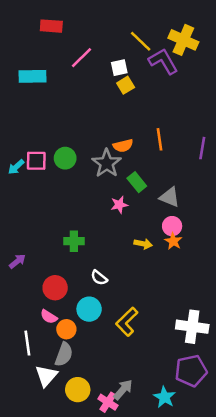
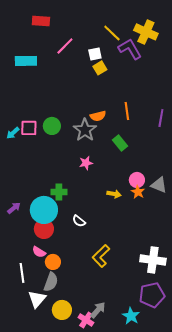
green rectangle: (137, 182) -> (120, 143), moved
gray triangle: (170, 197) -> (159, 185), moved
pink star: (119, 205) -> (86, 163), moved
cyan circle: (89, 309) -> (44, 210), moved, size x1.4

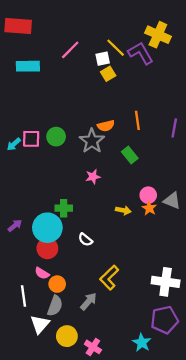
red rectangle: (41, 21) -> (18, 26), moved, size x1.4
yellow line: (112, 33) -> (116, 48), moved
gray arrow: (98, 310) -> (89, 301), moved

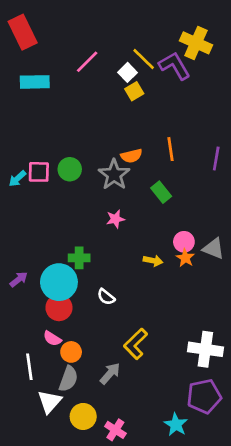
red rectangle: (18, 26) -> (23, 32), turned 60
white square: (103, 59) -> (127, 72), turned -32

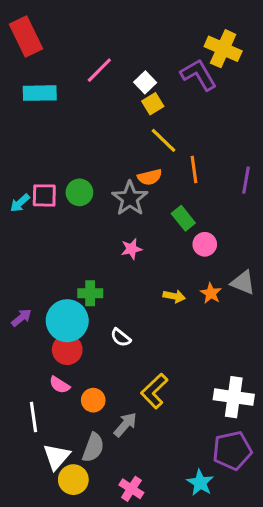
yellow line: (144, 59) -> (163, 140), moved
pink circle: (184, 242) -> (205, 244), moved
orange circle: (71, 352) -> (93, 400), moved
gray semicircle: (68, 379) -> (93, 448), moved
yellow circle: (83, 416) -> (73, 480), moved

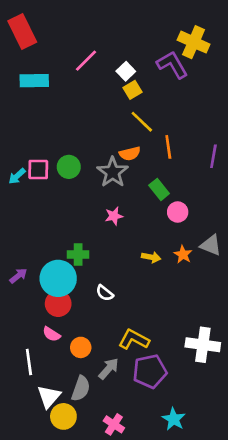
yellow L-shape: (154, 391) -> (134, 339), turned 72
purple pentagon: (232, 451) -> (150, 371), moved

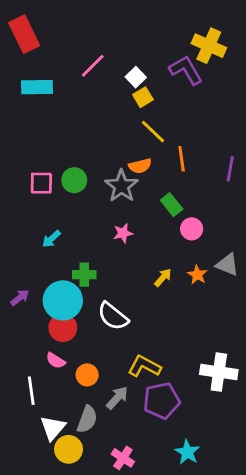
cyan arrow: (17, 176) -> (51, 239), moved
yellow arrow: (151, 257) -> (163, 278), turned -60
white semicircle: (105, 293) -> (113, 316), size x1.6

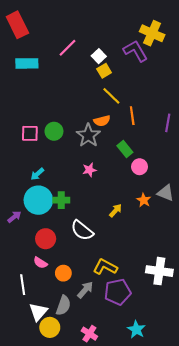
yellow arrow: (163, 278) -> (116, 211), moved
cyan circle: (63, 300) -> (38, 200), moved

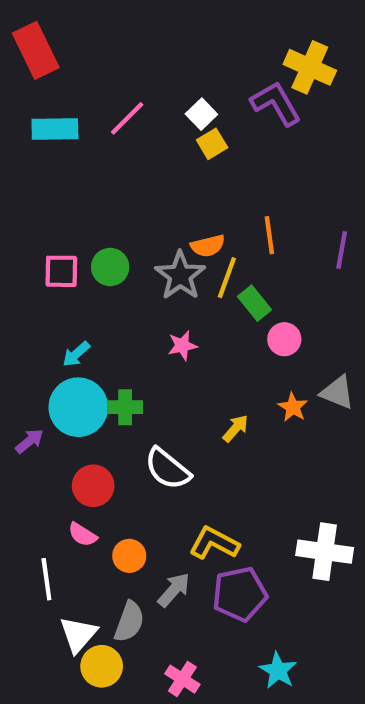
pink line: (68, 48) -> (127, 118), moved
yellow line: (111, 96) -> (227, 278), moved, turned 66

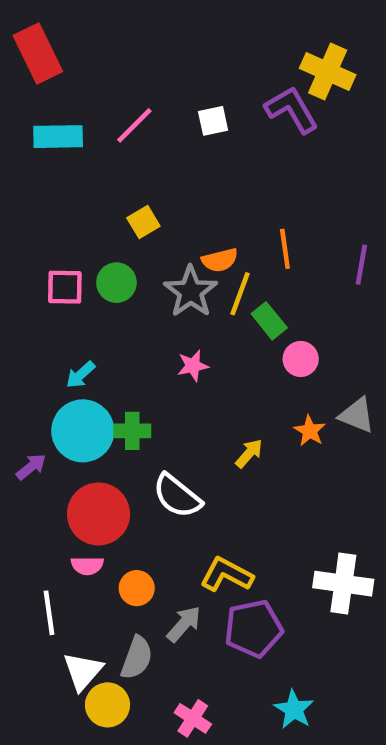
white square: (201, 114) -> (213, 121), turned 32
yellow square: (212, 144) -> (143, 222), moved
red circle: (93, 486) -> (98, 514), size x1.4
pink semicircle: (83, 535) -> (87, 566), turned -32

